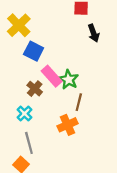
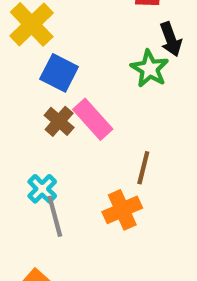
green star: (69, 80) -> (150, 69), moved
brown cross: (35, 89) -> (59, 121), moved
gray line: (29, 143) -> (55, 216), moved

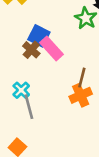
blue square: (59, 73) -> (39, 36), moved
orange cross: (122, 210) -> (81, 95), moved

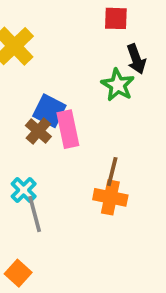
pink rectangle: (52, 49) -> (68, 129), turned 30
orange cross: (81, 95) -> (110, 197), turned 35

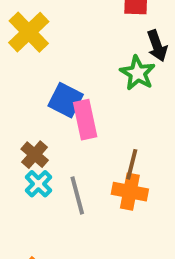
brown cross: (38, 131) -> (35, 155), moved
gray line: (35, 214) -> (77, 195), moved

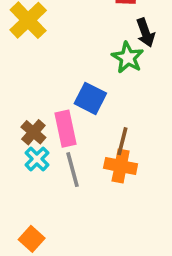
blue square: (66, 100) -> (90, 98), moved
pink rectangle: (85, 120) -> (65, 129), moved

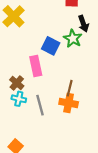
blue square: (90, 98) -> (51, 46), moved
pink rectangle: (65, 129) -> (36, 66), moved
cyan cross: (37, 159) -> (19, 99), turned -32

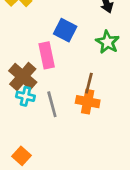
green star: (73, 38) -> (108, 42), moved
brown cross: (17, 83) -> (23, 76), size x1.5

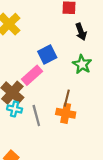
blue square: (65, 30) -> (47, 55), turned 36
pink rectangle: (47, 55) -> (32, 75), turned 60

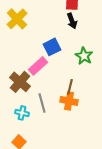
black arrow: (81, 32) -> (72, 21), moved
cyan cross: (15, 109) -> (22, 113), moved

